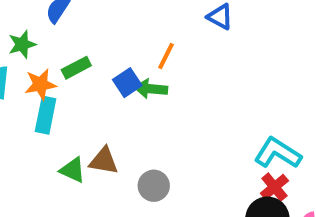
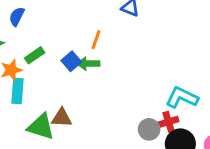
green triangle: (73, 170) -> (41, 127), size x1.5
gray circle: (154, 186) -> (149, 129), moved
red cross: (274, 187) -> (169, 122), moved, turned 30

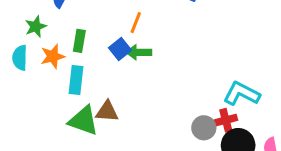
orange line: (96, 40) -> (136, 23), moved
green rectangle: (35, 55) -> (79, 41), turned -48
cyan rectangle: (17, 91) -> (76, 80), moved

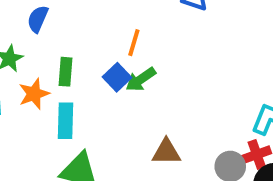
green arrow: (139, 52) -> (141, 79), turned -30
brown triangle: (107, 111) -> (166, 152), moved

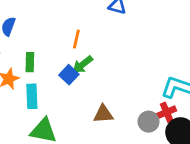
blue square: (117, 77) -> (69, 75), moved

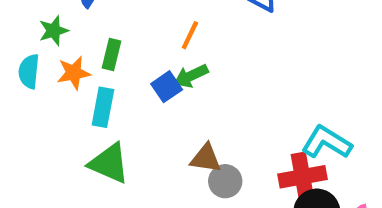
red cross: (167, 112) -> (303, 177), size x1.5
gray circle: (149, 122) -> (225, 181), moved

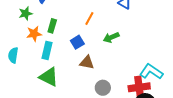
cyan semicircle: (29, 71) -> (13, 55), moved
green arrow: (191, 76) -> (111, 37), moved
brown triangle: (206, 158) -> (87, 63), moved

